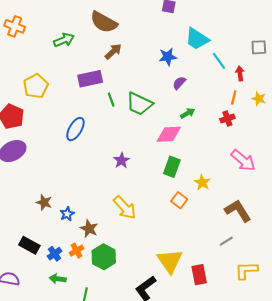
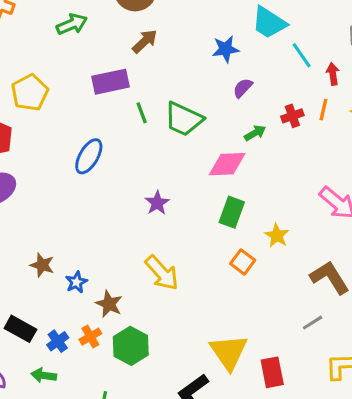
red cross: (227, 119) -> (292, 116), moved
green arrow: (58, 279) -> (44, 375), moved

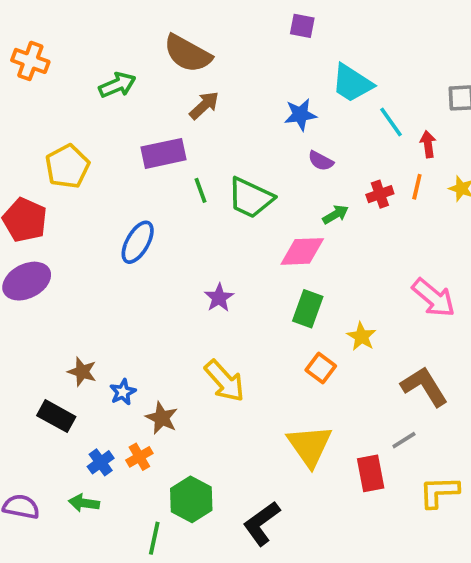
purple semicircle: (243, 88) -> (321, 161), turned -105
black rectangle: (20, 329) -> (56, 416), moved
green hexagon: (131, 346) -> (191, 499), moved
yellow triangle: (229, 352) -> (310, 446), moved
red rectangle: (272, 372) -> (371, 473), moved

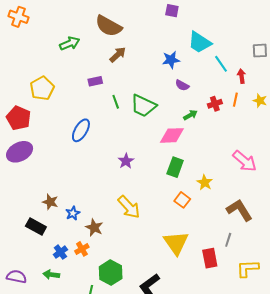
orange cross: (30, 61) -> (19, 17), moved
purple rectangle: (164, 153) -> (95, 81), size x0.6
gray line: (404, 440) -> (228, 240), turned -40

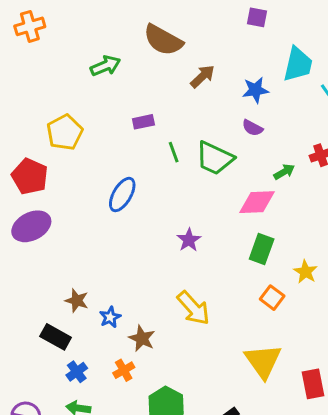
orange cross: (19, 17) -> (30, 26), turned -36
cyan trapezoid: (200, 42) -> (298, 64), turned -110
brown arrow: (118, 55) -> (202, 76), moved
purple semicircle: (182, 85) -> (252, 128), moved
blue cross: (60, 252) -> (77, 372), moved

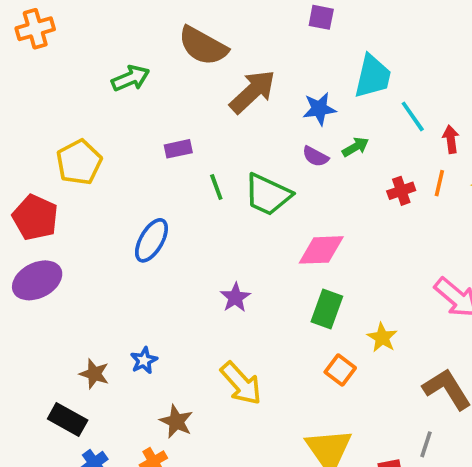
brown arrow: (202, 76) -> (253, 92), size x1.5
green arrow: (284, 172) -> (355, 147), moved
blue star: (110, 317) -> (144, 360), moved

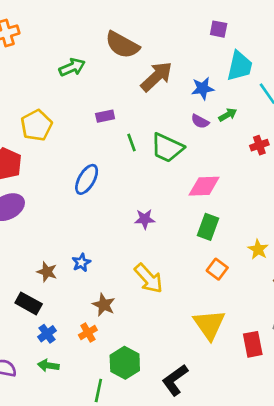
purple square: (321, 17) -> (219, 29), moved
purple star: (235, 298) -> (145, 219), turned 30
yellow star: (382, 338) -> (258, 249), moved

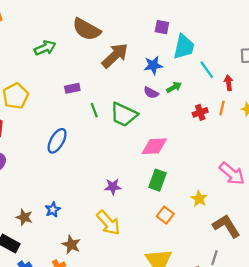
purple square: (219, 29) -> (162, 27), moved
purple star: (145, 219) -> (113, 187), moved

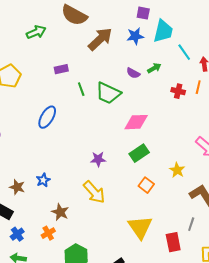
blue star: (153, 65) -> (135, 36), moved
red cross: (200, 112) -> (178, 91), turned 32
green rectangle: (158, 180) -> (139, 153), turned 36

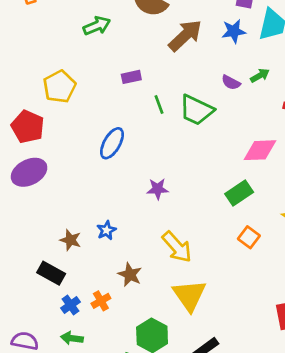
pink diamond: (136, 122) -> (260, 150), moved
purple star: (98, 159) -> (158, 189), moved
yellow triangle: (140, 227) -> (189, 295), moved
orange cross: (48, 233) -> (101, 301), moved

